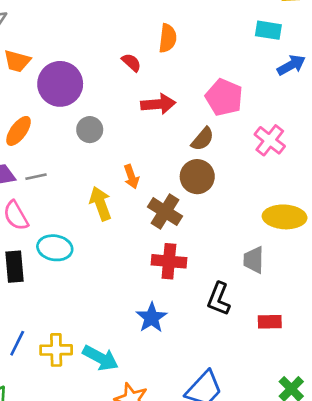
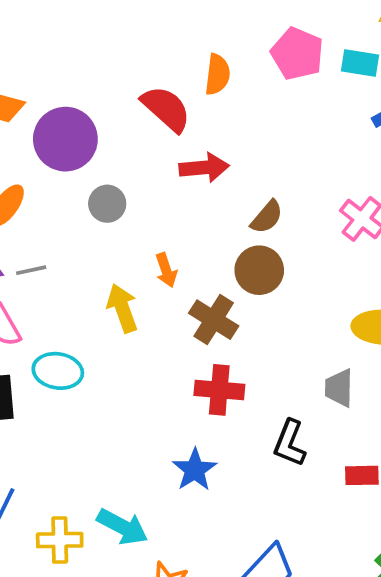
red semicircle: (131, 62) -> (166, 109), size x1.8
pink pentagon: (224, 97) -> (297, 54), moved
yellow cross: (56, 350) -> (60, 540), moved

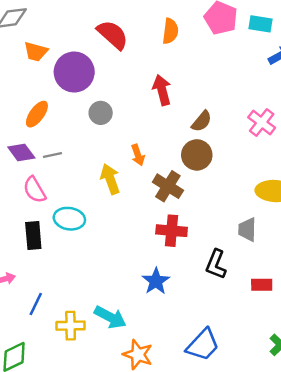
red semicircle: (166, 109) -> (113, 35), moved
red arrow: (204, 168) -> (162, 90), turned -100

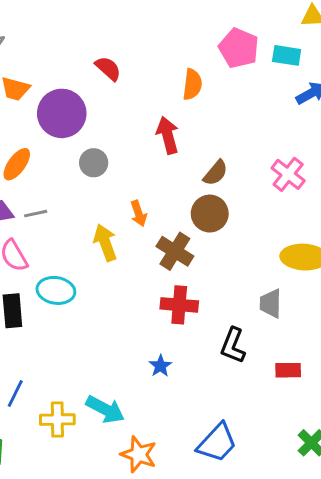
orange semicircle: (170, 31) -> (192, 84), moved
red semicircle: (113, 35) -> (108, 68), size x0.7
blue star: (156, 281) -> (160, 366), size x0.7

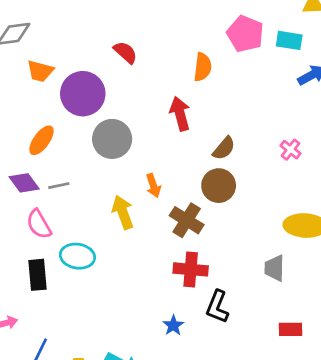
gray circle: (94, 163) -> (112, 139), size x1.5
pink cross: (288, 174) -> (291, 150), size x0.7
black L-shape: (233, 346) -> (217, 307), moved

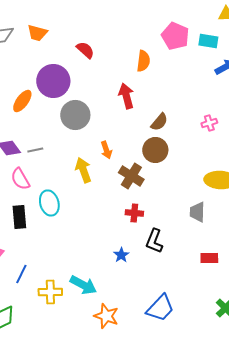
orange trapezoid: (40, 71) -> (37, 33), moved
orange ellipse: (41, 140) -> (22, 101), moved
pink cross: (291, 150) -> (209, 123), turned 35
cyan ellipse: (77, 256) -> (49, 203), turned 65
red cross: (191, 269) -> (134, 213), size x0.7

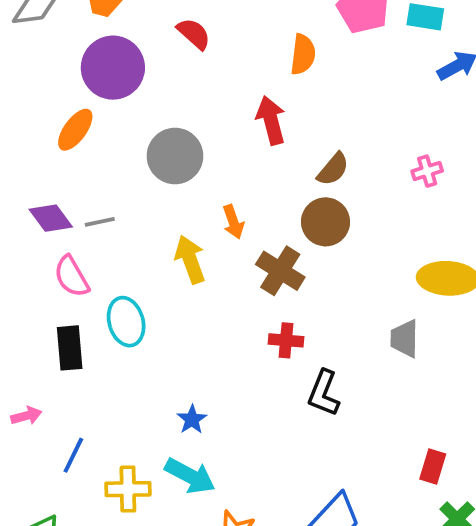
purple circle: (53, 81) -> (113, 68), moved
blue star: (121, 255) -> (192, 419), moved
red rectangle: (209, 258) -> (433, 466), moved, turned -72

